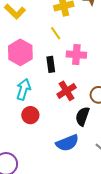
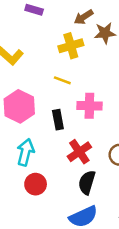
yellow line: (56, 33) -> (62, 80), turned -32
black semicircle: (82, 116) -> (87, 182), moved

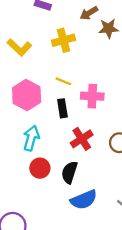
yellow cross: (71, 46) -> (63, 40), moved
yellow line: (62, 80) -> (63, 81), moved
black semicircle: (87, 182) -> (69, 172), moved

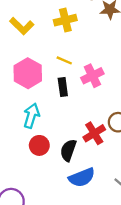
pink cross: (92, 96) -> (92, 76), turned -30
red cross: (82, 139) -> (94, 133), moved

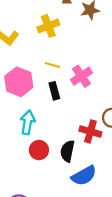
red cross: (94, 133) -> (90, 131), turned -35

